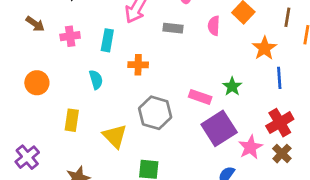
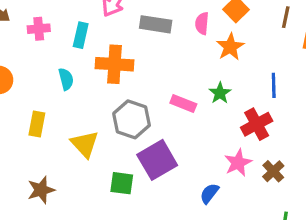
gray rectangle: (173, 28) -> (156, 24), size x1.4
orange star: (264, 48) -> (230, 47), moved
orange cross: (138, 65) -> (114, 64), size x1.6
red cross: (280, 123) -> (257, 124), moved
purple square: (219, 128) -> (157, 160), moved

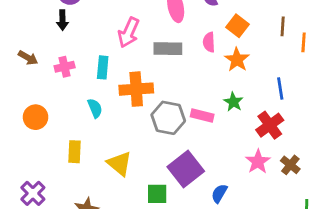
gray hexagon: (132, 119) -> (168, 118), moved
blue semicircle: (209, 193) -> (219, 193), moved

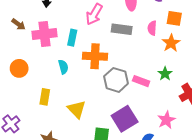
orange square: (237, 26) -> (174, 18), turned -35
pink cross: (65, 67) -> (45, 34), size x1.6
pink star: (258, 162) -> (166, 120), moved

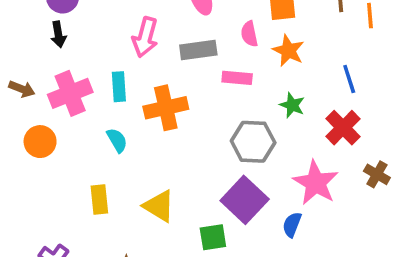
orange circle: (19, 68) -> (40, 142), moved
gray hexagon: (116, 80) -> (253, 142), moved
pink rectangle: (141, 81) -> (237, 78), moved
pink star: (166, 120) -> (316, 183), size x1.4

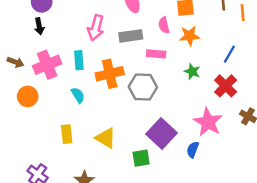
orange star: (288, 51) -> (190, 36), turned -30
blue line: (349, 79) -> (229, 54), turned 48
gray hexagon: (253, 142) -> (143, 87), moved

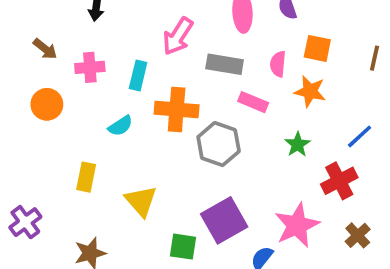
pink cross: (47, 65) -> (90, 67), size x0.7
cyan semicircle: (78, 95) -> (120, 126), turned 70

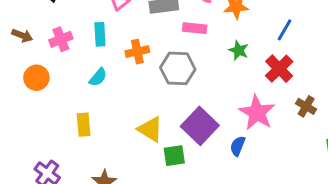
orange cross: (177, 109) -> (137, 52), size x0.7
yellow triangle: (141, 201) -> (150, 129), moved

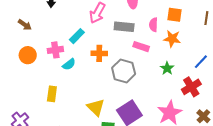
cyan rectangle: (100, 34) -> (77, 36), turned 35
pink cross: (61, 39) -> (55, 50), moved

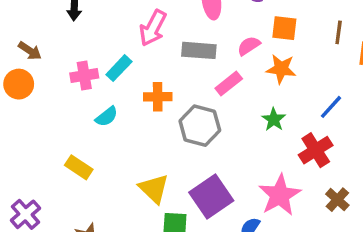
pink semicircle: (153, 25) -> (249, 46), turned 56
pink rectangle: (141, 47) -> (229, 84), turned -56
pink cross: (55, 50) -> (84, 76), moved
orange circle: (28, 55) -> (19, 84), moved
yellow rectangle: (52, 94) -> (79, 167), turned -63

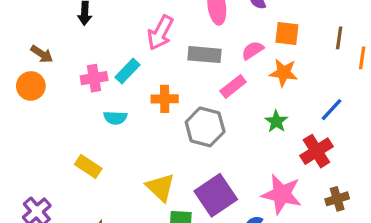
cyan semicircle: (107, 117) -> (115, 118), turned 40
pink star: (280, 195) -> (282, 194), turned -30
brown cross: (337, 200) -> (337, 199), turned 30

